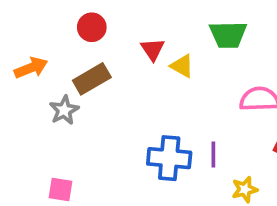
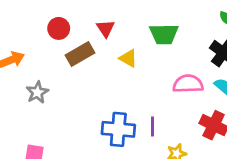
red triangle: (153, 49) -> (106, 28), moved
brown rectangle: (92, 79) -> (80, 54), moved

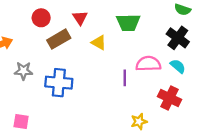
gray star: (37, 92) -> (23, 71), turned 30
purple line: (152, 127) -> (125, 78), moved
blue cross: (118, 129) -> (59, 83), moved

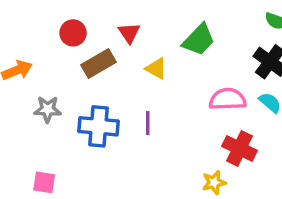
green trapezoid: (128, 23) -> (199, 40), turned -45
purple line: (125, 78) -> (148, 123), moved
red cross: (170, 98) -> (239, 148), moved

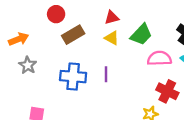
red triangle: (129, 33) -> (112, 18), moved, turned 49
green trapezoid: (199, 40) -> (141, 35), moved
gray star: (48, 109) -> (28, 65), moved, turned 30

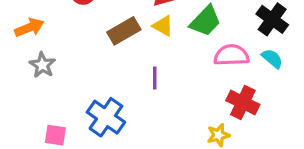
brown rectangle: (73, 35) -> (124, 31), moved
blue cross: (73, 77) -> (106, 117), moved, turned 30

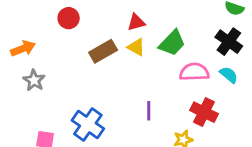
purple line: (155, 78) -> (149, 111), moved

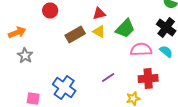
purple line: (149, 111) -> (108, 78), turned 56
red cross: (204, 112) -> (148, 78), turned -30

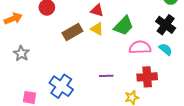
red triangle: (99, 14) -> (97, 10), turned 32
orange arrow: (17, 32) -> (13, 19), moved
purple line: (108, 78) -> (106, 76), turned 32

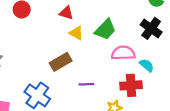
red triangle: (97, 10) -> (66, 13), moved
brown rectangle: (72, 32) -> (61, 62), moved
cyan semicircle: (166, 49) -> (147, 65), moved

